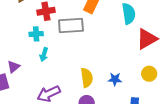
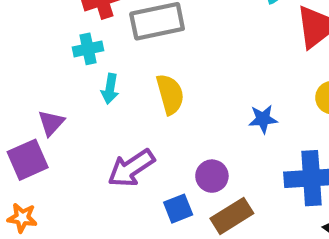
yellow semicircle: (87, 78) -> (170, 94), moved

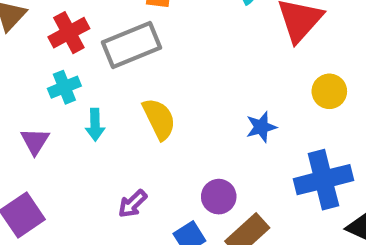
purple triangle: (51, 123) -> (35, 141), moved
purple arrow: (131, 168) -> (133, 204), size x0.6

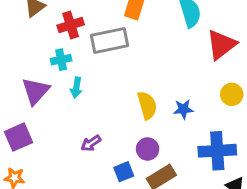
yellow semicircle: (159, 119) -> (147, 105), moved
purple triangle: (35, 141) -> (36, 91), size x1.5

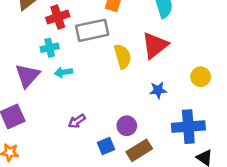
red triangle: (221, 45) -> (155, 45), moved
cyan arrow: (76, 88) -> (63, 72), turned 72
yellow semicircle: (147, 105) -> (123, 56), moved

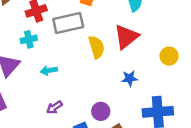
cyan arrow: (63, 72) -> (49, 70), moved
yellow circle: (201, 77) -> (169, 56), moved

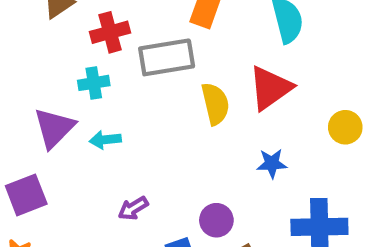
cyan arrow: (49, 70) -> (105, 140), moved

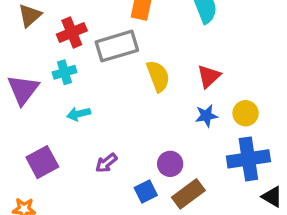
red triangle: (270, 88) -> (209, 76), moved, size x0.7
yellow circle: (345, 127) -> (246, 113), moved
purple triangle: (54, 128) -> (23, 90), moved
purple square: (26, 195) -> (42, 162), moved

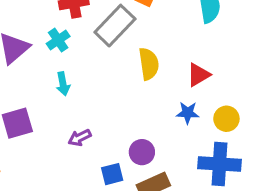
gray rectangle: (117, 46) -> (115, 26), turned -42
cyan cross: (65, 72) -> (58, 40), turned -30
cyan arrow: (79, 114) -> (63, 84), turned -100

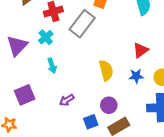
yellow semicircle: (149, 64) -> (106, 70), moved

